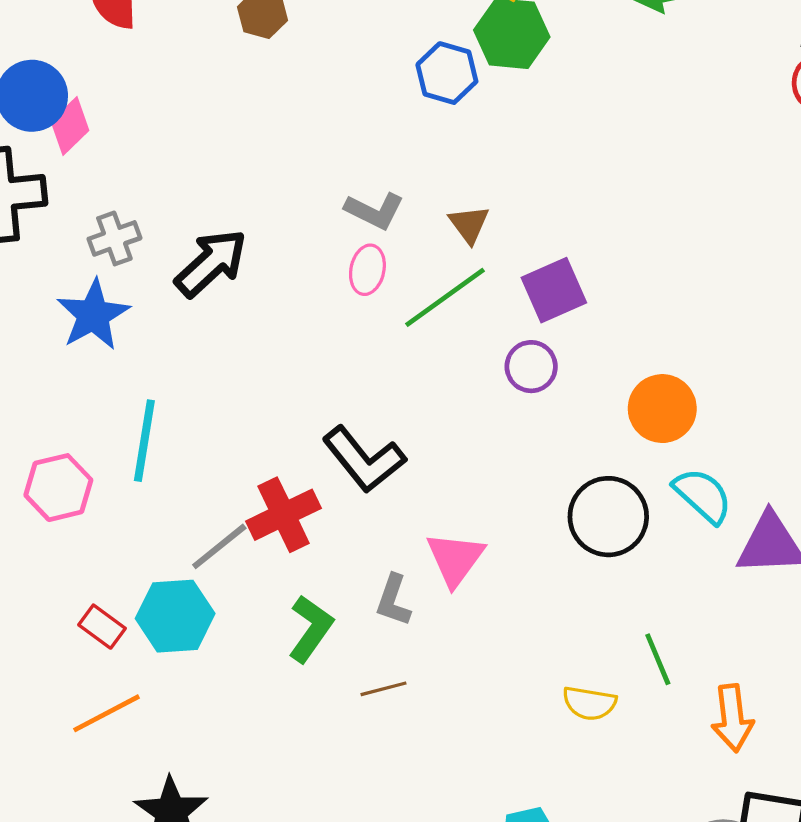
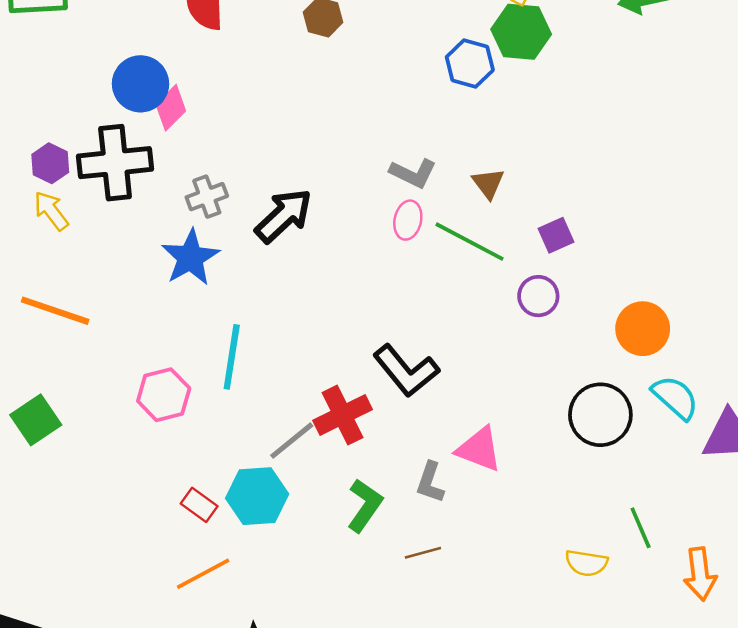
purple square: (554, 290) -> (556, 235), size x0.7
green line: (445, 297) -> (470, 242), turned 64
pink triangle: (455, 559) -> (479, 449), turned -45

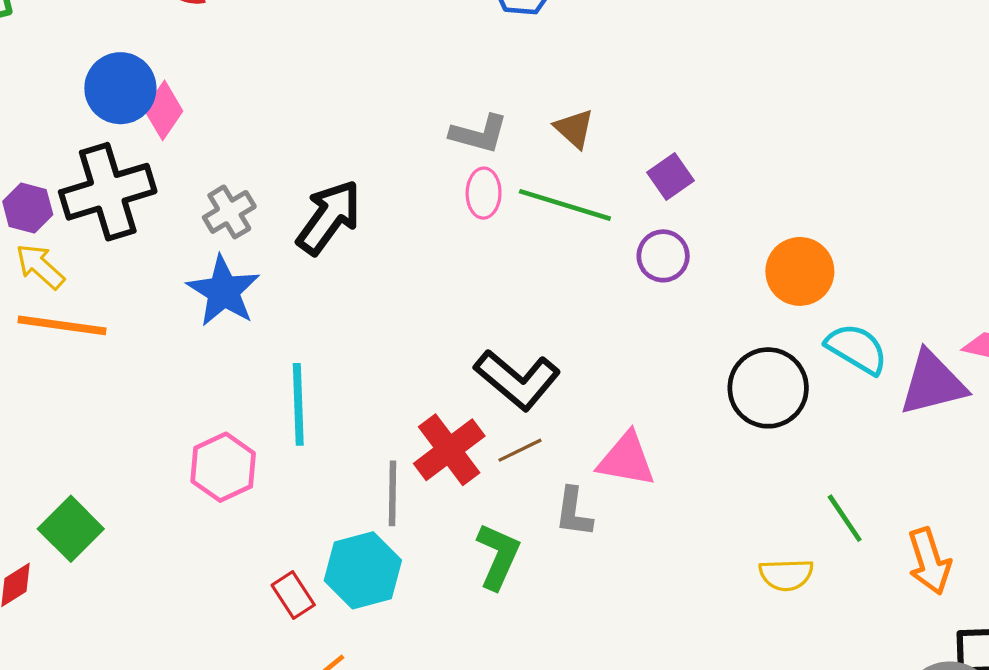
orange line: (55, 311) -> (62, 325), moved
gray line: (292, 441) -> (393, 493), turned -39
red rectangle: (199, 505) -> (293, 595), turned 32
brown line: (423, 553) -> (520, 450), moved

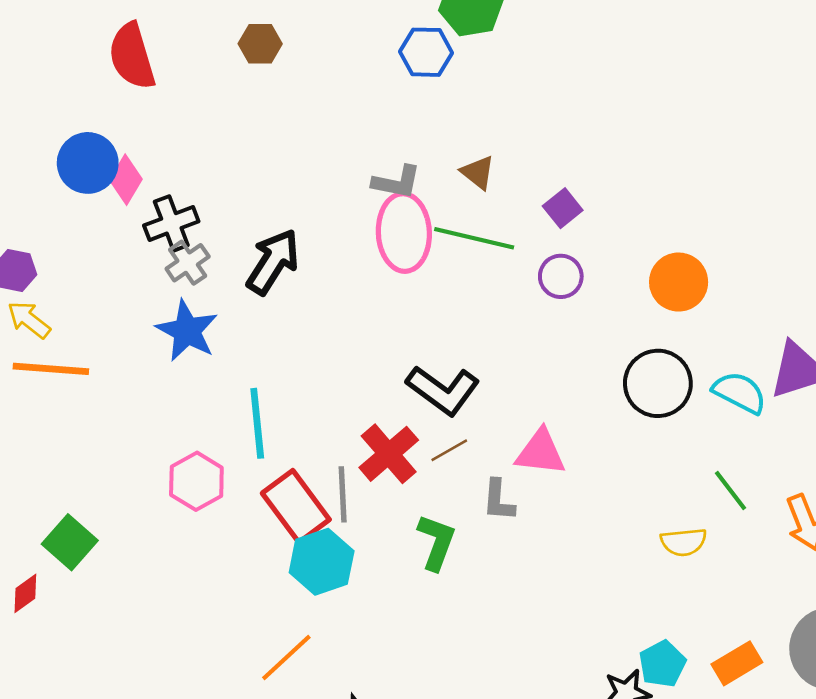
black cross: (108, 192) -> (171, 223), moved, size x0.7
pink ellipse: (484, 193) -> (404, 233), size x1.8
cyan semicircle: (857, 349) -> (740, 393), moved
red rectangle: (293, 595) -> (296, 506), moved, size x1.8

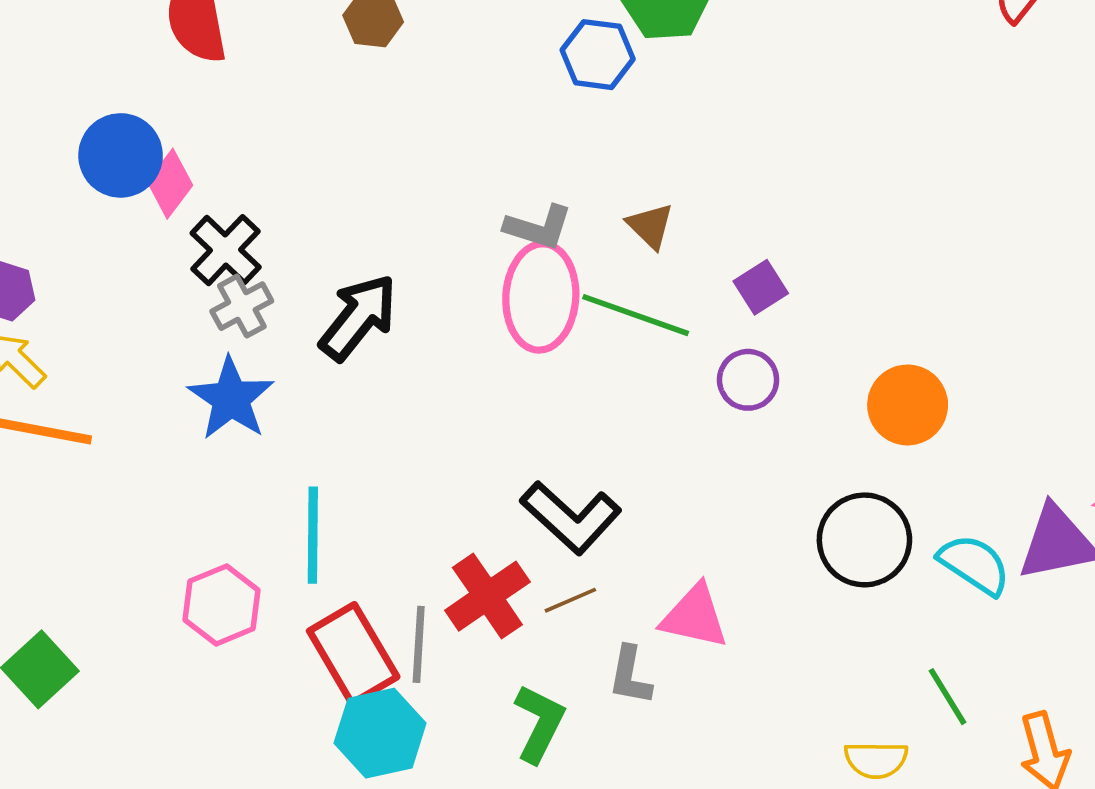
black cross: (171, 223) -> (226, 250), turned -32

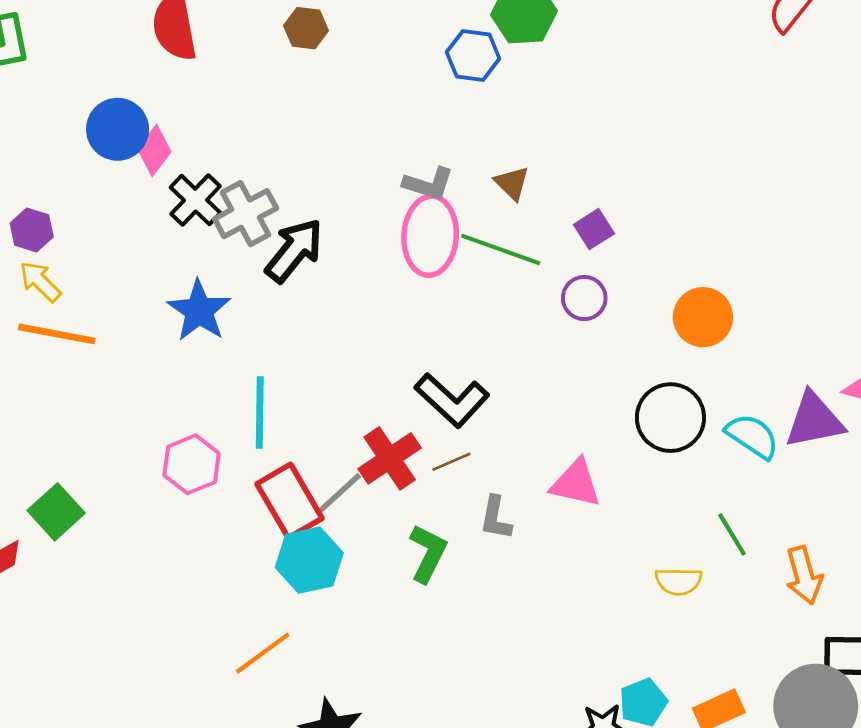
gray cross: (242, 306) -> (246, 214), moved, size x1.4
pink triangle: (695, 616) -> (576, 483), moved
gray line: (419, 644) -> (338, 494), turned 44

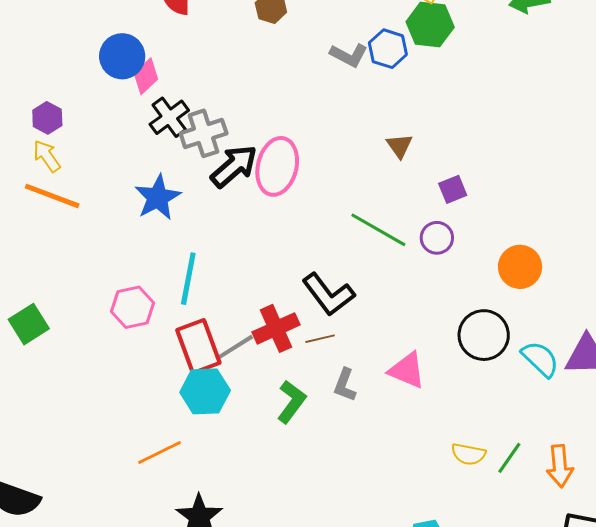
gray L-shape: (429, 184) -> (349, 55), moved
pink ellipse: (430, 236) -> (277, 166), moved
green line: (501, 249) -> (378, 230), moved
green line: (732, 534) -> (509, 458), moved, turned 56

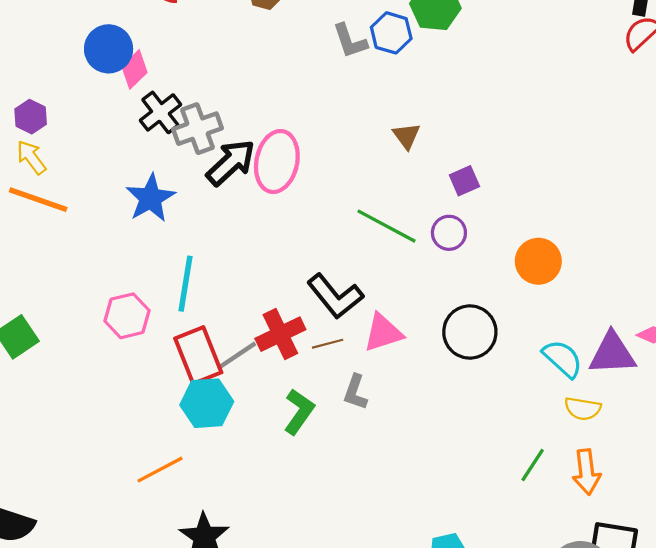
gray L-shape: (349, 55) -> (350, 41), turned 45
black circle: (484, 335) -> (470, 332), moved
pink triangle: (407, 370) -> (383, 333), moved, turned -39
yellow semicircle: (468, 454) -> (583, 409), moved

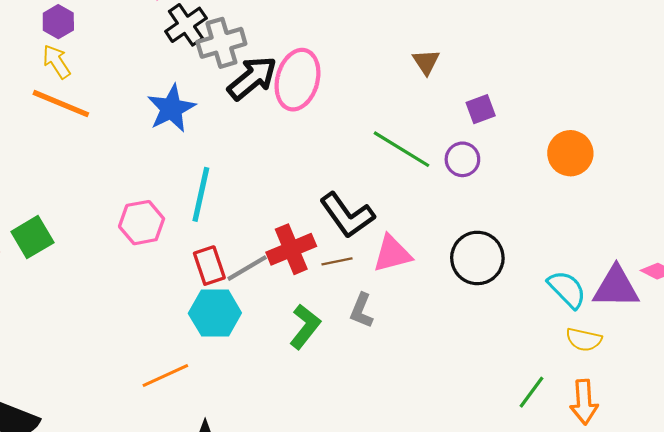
orange circle: (538, 261) -> (570, 153), moved
red rectangle: (198, 355) -> (209, 266), size x0.7

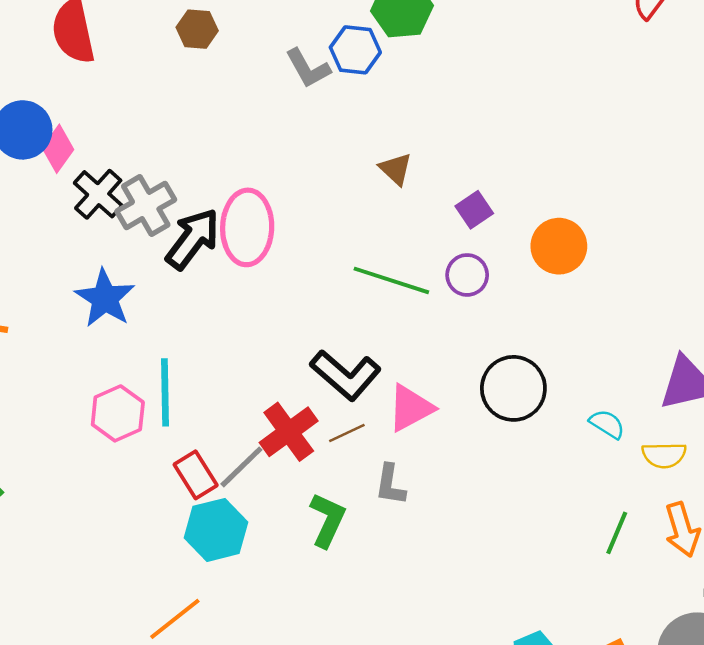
orange circle: (570, 153) -> (559, 246), moved
pink hexagon: (142, 223) -> (118, 413), moved
cyan semicircle: (567, 289) -> (607, 424), moved, size x0.7

